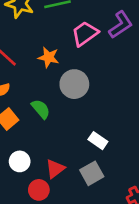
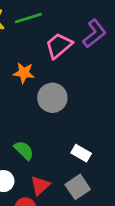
green semicircle: (41, 109) -> (24, 150), moved

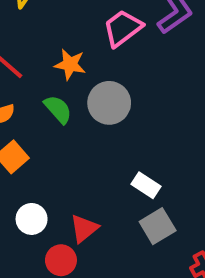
green semicircle: (24, 150) -> (58, 109), moved
gray square: (78, 187) -> (158, 226), moved

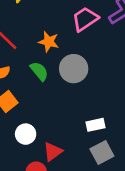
white rectangle: (146, 185) -> (96, 125), turned -48
white circle: (32, 219) -> (26, 134), moved

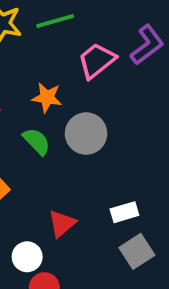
white circle: (26, 134) -> (27, 257), moved
red triangle: (53, 152) -> (62, 224), moved

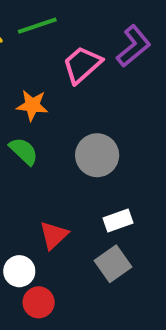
gray circle: (86, 134) -> (97, 155), moved
gray square: (137, 251) -> (113, 264), moved

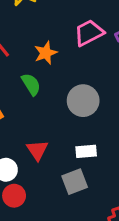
orange star: (32, 105) -> (46, 53), turned 30
red triangle: (54, 235) -> (37, 150), turned -35

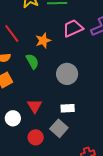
gray square: (75, 182) -> (59, 128), turned -30
red circle: (14, 196) -> (36, 137), moved

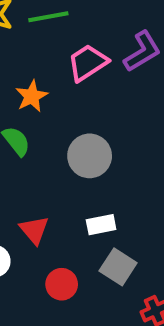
gray square: (59, 128) -> (118, 267), moved
red circle: (36, 137) -> (62, 284), moved

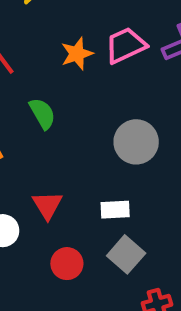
orange star: (32, 96) -> (77, 54), moved
gray circle: (90, 156) -> (136, 142), moved

